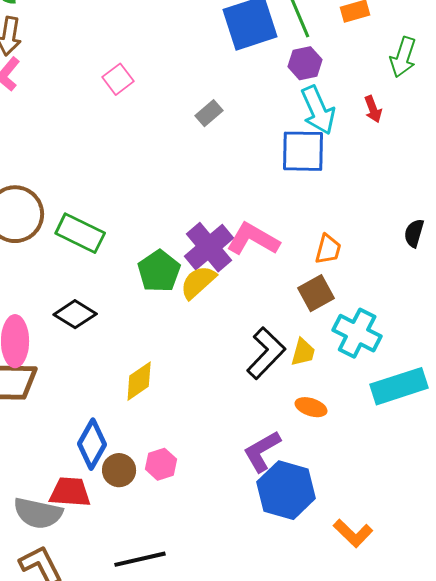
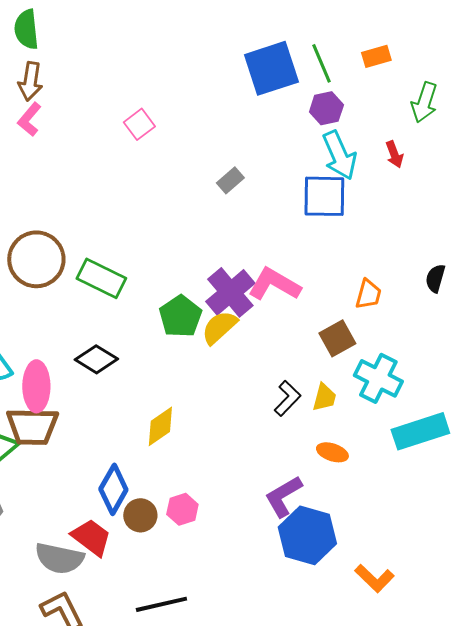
gray rectangle: (209, 113) -> (230, 180), moved
orange trapezoid: (328, 249) -> (368, 294), moved
black L-shape: (266, 353) -> (287, 398), size x0.7
red trapezoid: (70, 492) -> (91, 537), turned 33

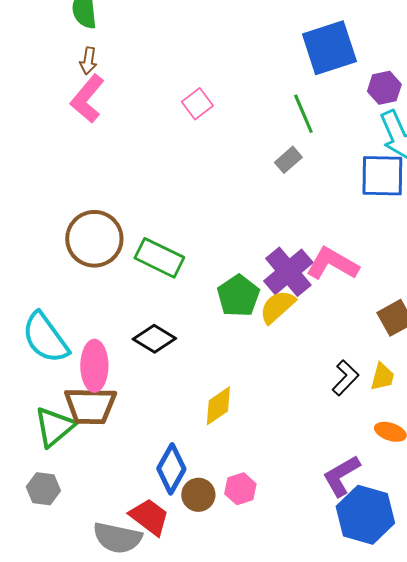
green line: (321, 63) -> (303, 114), moved
brown arrow: (30, 81) -> (88, 61), size x0.7
pink L-shape: (29, 119) -> (87, 99), size x1.4

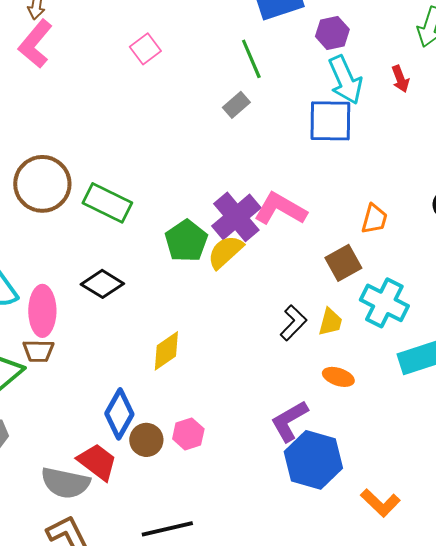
brown trapezoid: (90, 406) -> (38, 351), size x0.6

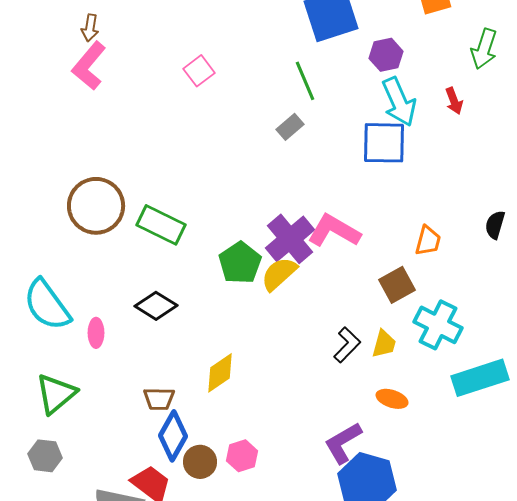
pink ellipse: (42, 311) -> (96, 333), size x0.6
brown trapezoid: (38, 351) -> (159, 399), moved

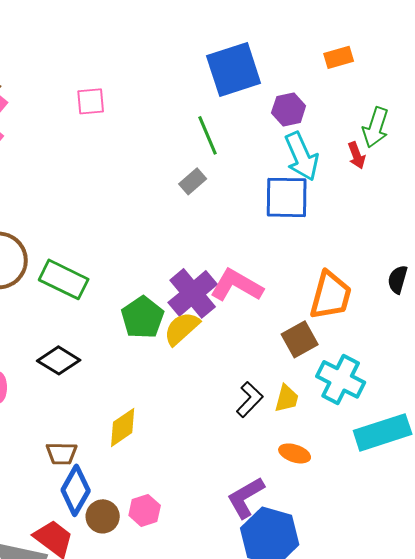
green arrow: (484, 49) -> (376, 127), moved
pink square: (199, 71) -> (91, 101), moved, turned 32
orange trapezoid: (428, 241) -> (331, 295), size x1.6

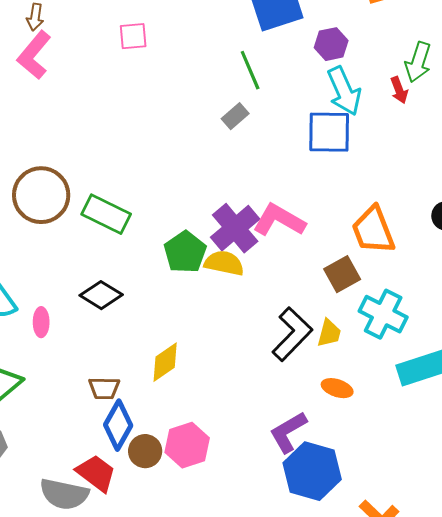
orange trapezoid: (331, 295) -> (373, 230), turned 144
yellow semicircle: (182, 328) -> (224, 263), turned 54
black L-shape: (250, 399) -> (292, 334), size x1.5
pink hexagon: (145, 510) -> (187, 445), size x1.4

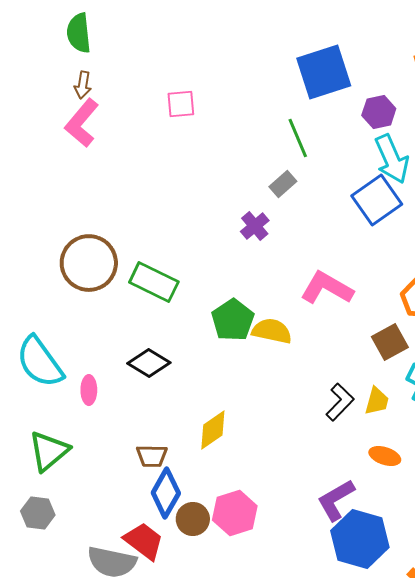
blue square: (329, 132) -> (377, 200), turned -36
purple cross: (235, 228) -> (255, 226), moved, size x0.6
black L-shape: (292, 334) -> (340, 402), size x0.7

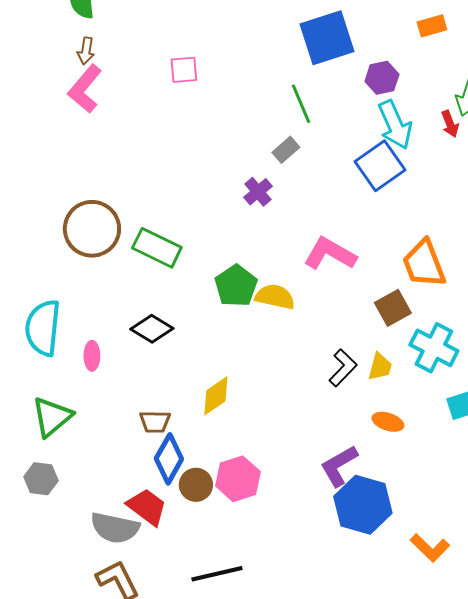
cyan semicircle: (40, 362) -> (43, 328), turned 42

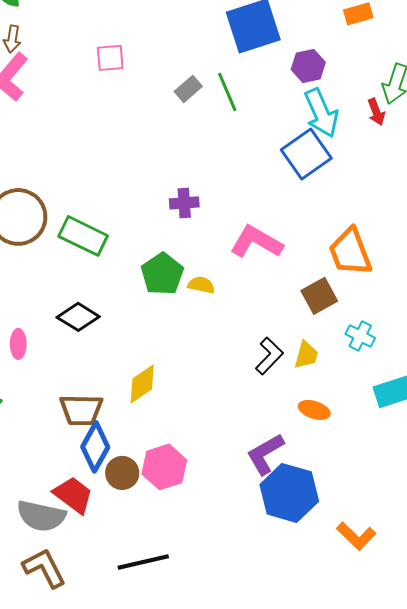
gray rectangle: (286, 150) -> (188, 89), moved
purple cross: (258, 192) -> (184, 203), moved, turned 36
yellow semicircle: (275, 297) -> (201, 285), size x0.7
cyan cross: (434, 348) -> (360, 336), size x0.6
brown trapezoid: (155, 422) -> (81, 410), size x1.4

